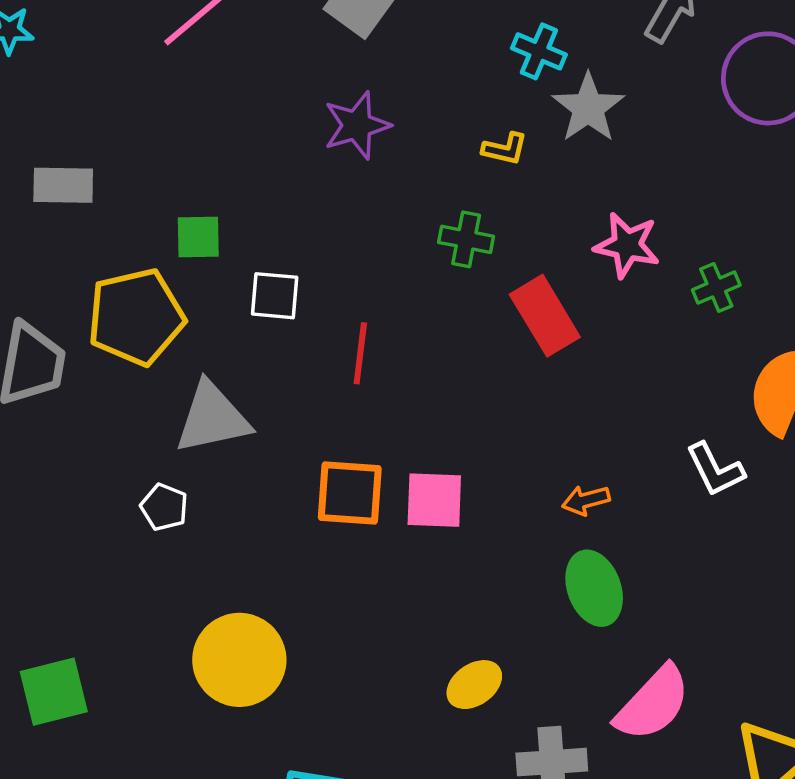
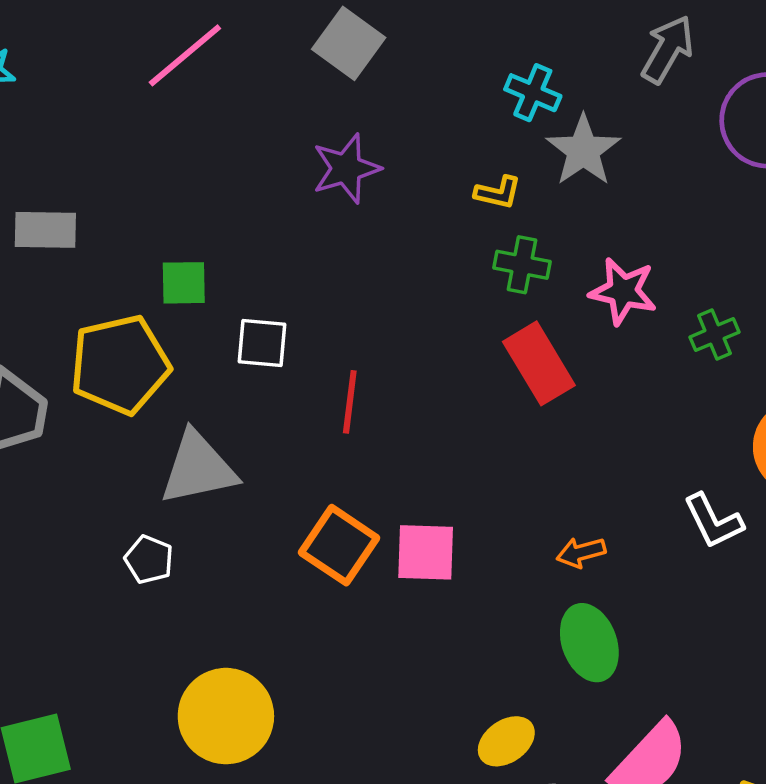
green cross: (466, 239) -> (522, 265), moved
orange square: (350, 493) -> (339, 545), turned 30
yellow ellipse: (474, 685) -> (506, 741), moved

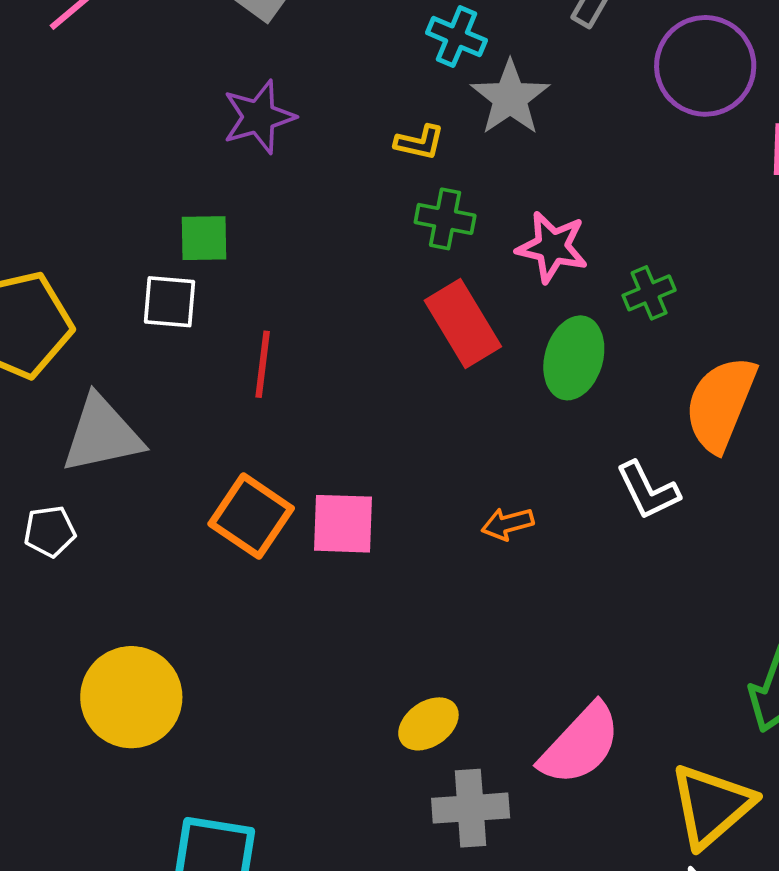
green square: (184, 283) -> (204, 238), moved
white pentagon: (149, 560) -> (50, 531), turned -30
green ellipse: (589, 643) -> (574, 358), moved, turned 36

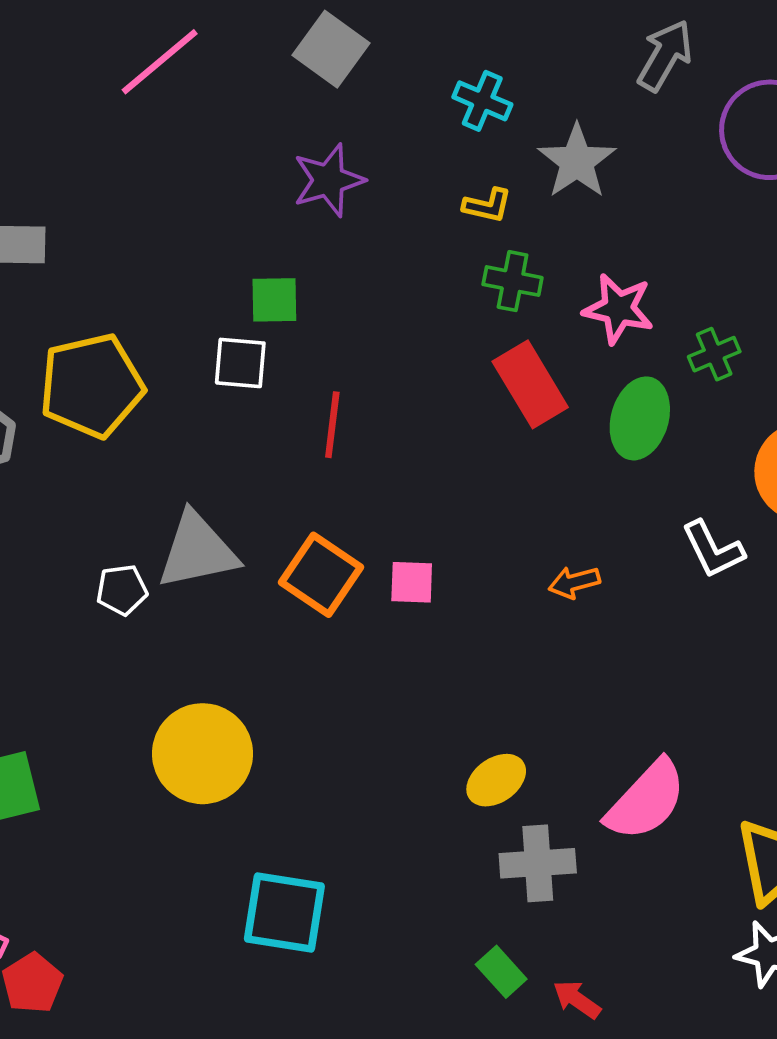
cyan cross: (457, 37) -> (482, 101), moved
gray triangle: (102, 434) -> (197, 551), moved
pink square: (343, 524) -> (412, 582), size x0.7

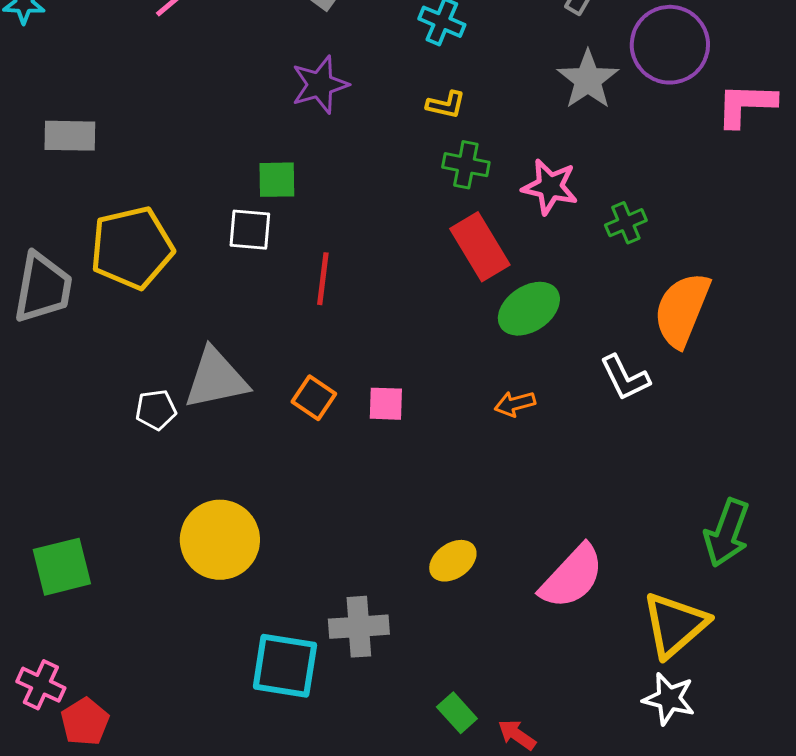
gray star: (577, 161) -> (588, 80), moved
green ellipse: (640, 418) -> (529, 309), moved, turned 40
orange square: (321, 575) -> (314, 398), size x0.7
gray cross: (538, 863) -> (359, 627), moved

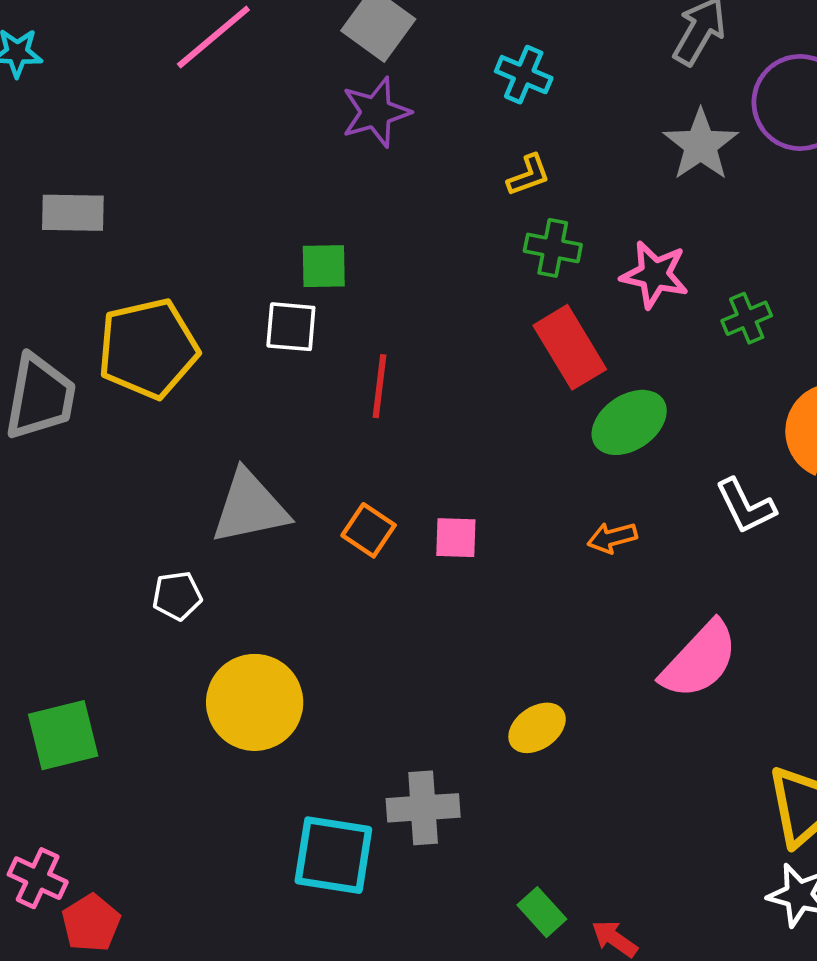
purple star: (320, 85) -> (376, 112), moved
yellow L-shape: (446, 105) -> (529, 175), turned -33
white pentagon: (156, 410) -> (177, 596), moved
pink semicircle: (572, 577) -> (699, 660), moved

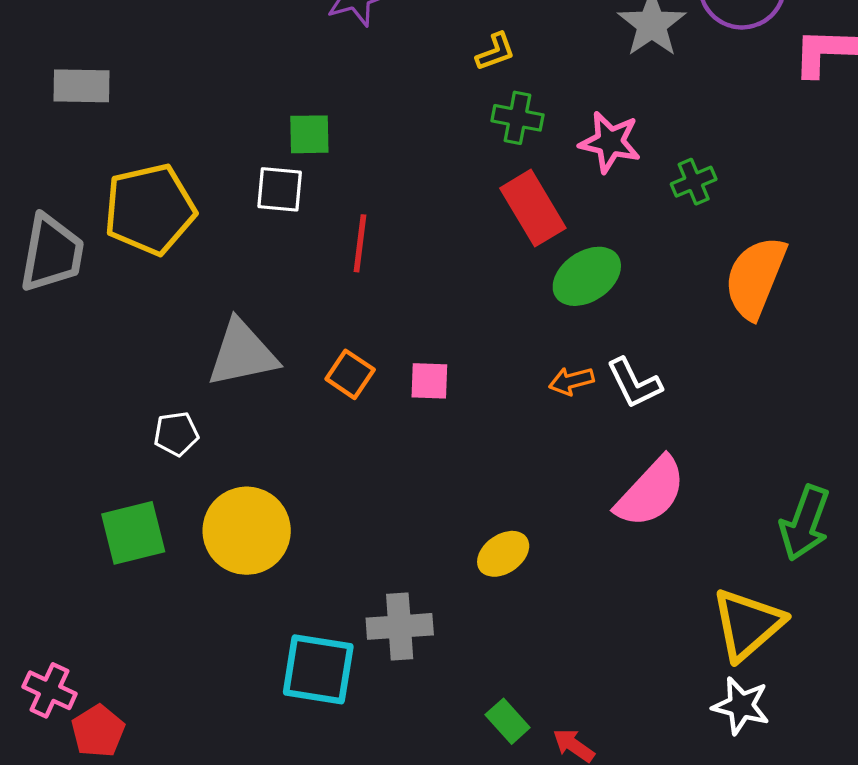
white L-shape: (745, 506) -> (634, 383), moved
green square: (63, 735) -> (133, 533), moved

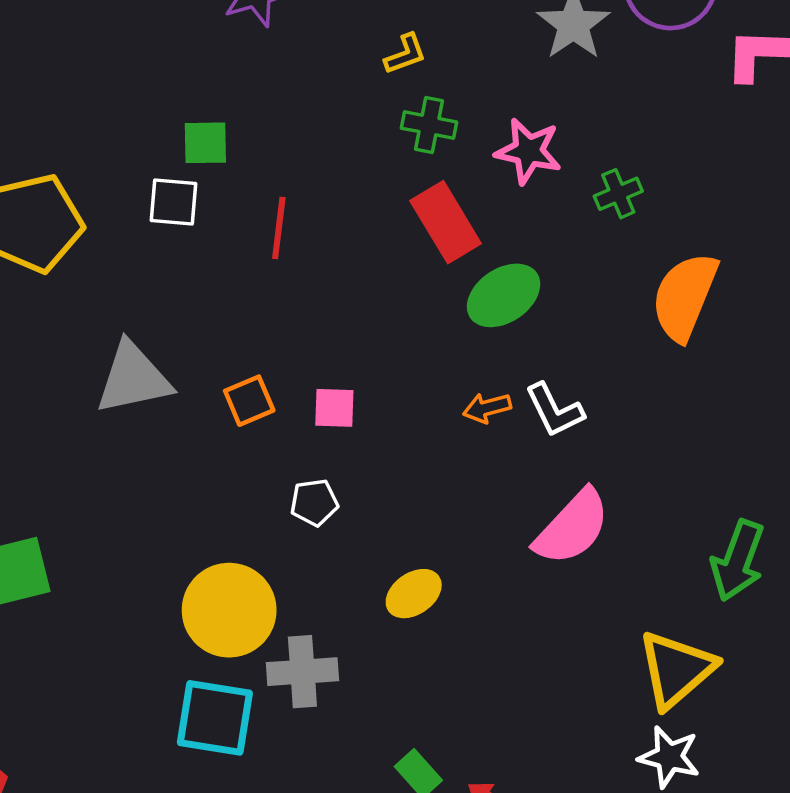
red line: (360, 243) -> (279, 228), moved
orange square: (350, 374) -> (249, 401), turned 33
white pentagon: (176, 434) -> (314, 502), moved
yellow circle: (247, 531) -> (229, 610), moved

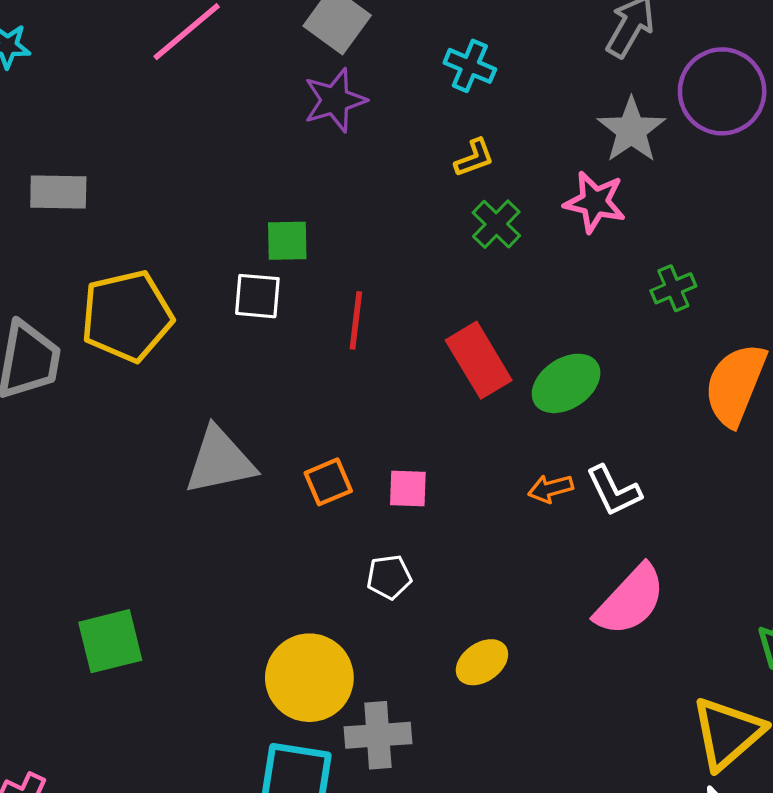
green cross: (429, 125) -> (496, 224), turned 33
pink star: (528, 151) -> (595, 202), moved
red rectangle: (446, 222) -> (479, 360), moved

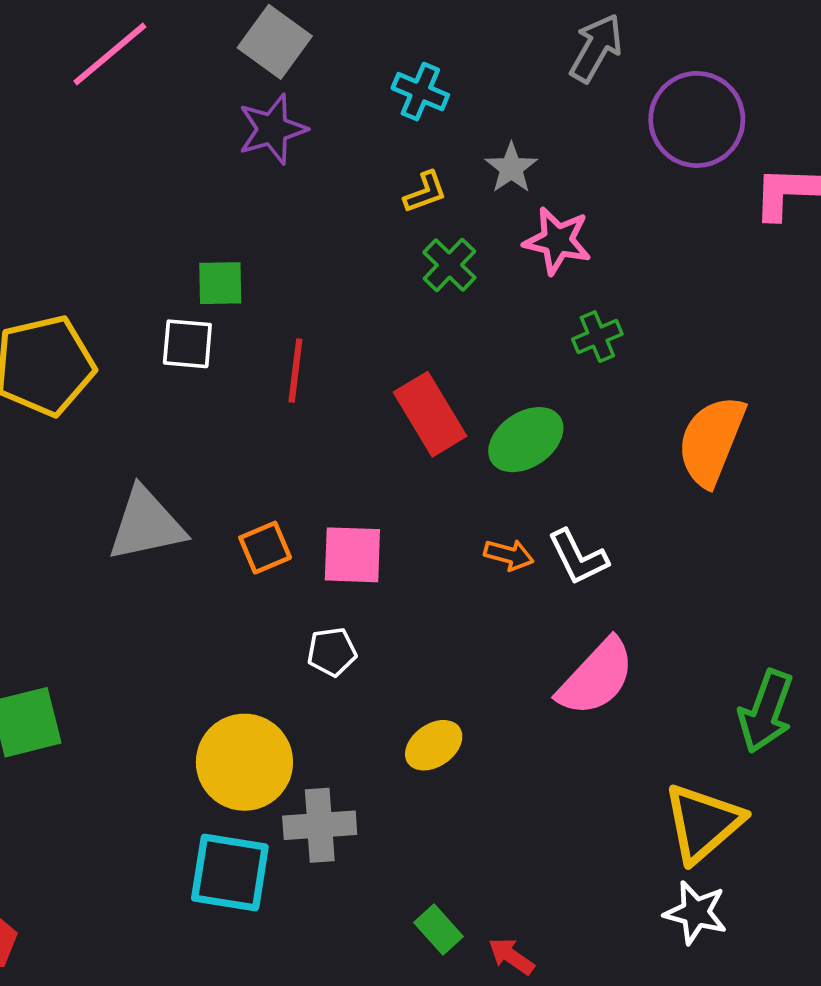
gray star: (631, 130) -> (511, 168), moved, size x0.7
green cross: (673, 288) -> (597, 337), moved
pink square: (408, 489) -> (352, 555), size x1.4
orange arrow: (551, 489) -> (509, 555), turned -150

